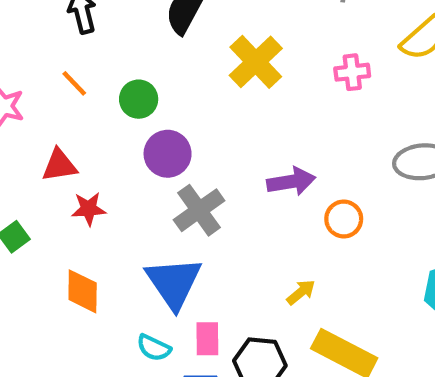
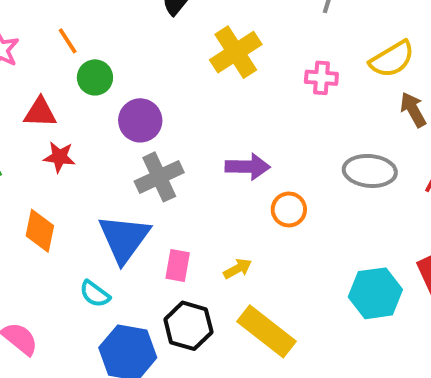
green circle: (139, 99) -> (95, 77), moved
pink rectangle: (207, 339) -> (178, 265), moved

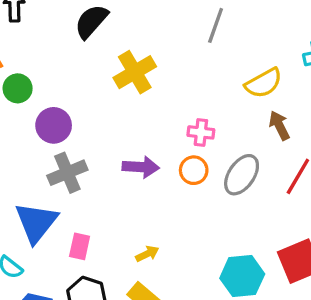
pink cross: (321, 78) -> (201, 132), moved
gray ellipse: (370, 171) -> (242, 175), turned -63
orange circle: (289, 209) -> (194, 170), moved
yellow arrow: (238, 269) -> (147, 254), moved

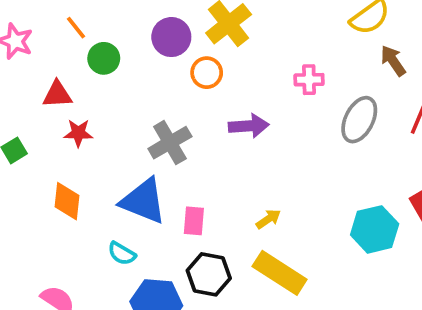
purple circle: (54, 125) -> (171, 37), moved
orange circle: (194, 170) -> (207, 73), moved
blue triangle: (36, 222) -> (143, 201), turned -39

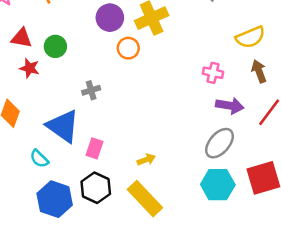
green circle: (104, 58) -> (55, 46), moved
pink cross: (309, 80) -> (213, 73), moved
gray ellipse: (359, 120) -> (220, 143), moved
purple arrow: (249, 126) -> (230, 106), moved
gray cross: (170, 143) -> (91, 90), size x0.6

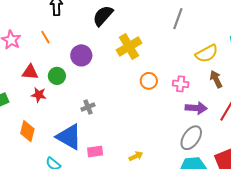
purple circle: (110, 18) -> (81, 55), moved
orange circle: (128, 48) -> (149, 81), moved
pink rectangle: (95, 148) -> (95, 152), turned 70

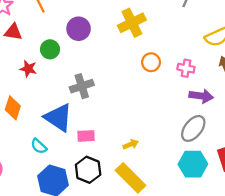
red triangle: (30, 72) -> (13, 32), moved
gray cross: (88, 107) -> (82, 86), size x1.5

